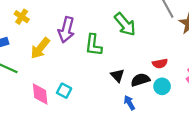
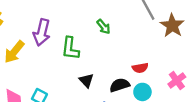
green arrow: (125, 24) -> (104, 27), size x0.6
black triangle: (117, 75) -> (86, 80), moved

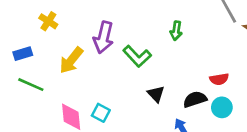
green arrow: (104, 27) -> (176, 31), turned 49
green L-shape: (70, 48) -> (137, 56), turned -50

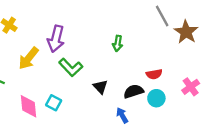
green arrow: (176, 31) -> (118, 43), moved
green L-shape: (137, 56) -> (71, 67), moved

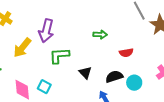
green arrow: (118, 43) -> (100, 35), turned -96
green L-shape: (71, 67) -> (59, 56), turned 130
red semicircle: (154, 74) -> (126, 53), moved

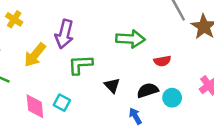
green arrow: (100, 35) -> (130, 39), size x1.6

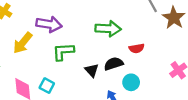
purple arrow: (64, 34) -> (49, 24), turned -95
black semicircle: (148, 90) -> (114, 64), moved
cyan circle: (172, 98) -> (131, 82), moved

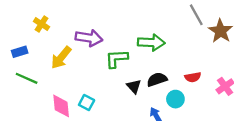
red semicircle: (137, 48) -> (193, 77), moved
green L-shape: (63, 52) -> (117, 59), moved

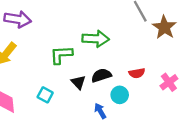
purple arrow: (89, 38) -> (18, 19), moved
cyan square: (87, 103) -> (45, 95), moved

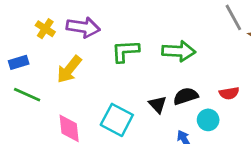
green L-shape: (61, 55) -> (125, 51), moved
cyan square: (45, 95) -> (117, 120), size x1.6

